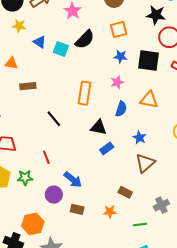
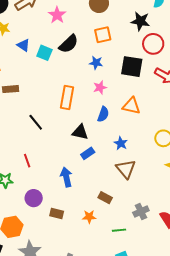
blue star: (121, 56) -> (96, 63), moved
brown triangle: (145, 163) -> (126, 169), turned -30
blue arrow: (73, 180) -> (66, 177), moved, turned -144

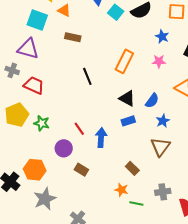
blue semicircle: (103, 114) -> (152, 101), moved
red line: (27, 161) -> (79, 129), moved, turned -32
orange star: (89, 217) -> (121, 190), moved

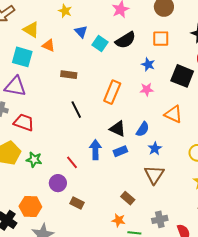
brown rectangle: (73, 37) -> (69, 75), moved
blue arrow: (101, 138) -> (95, 150), moved

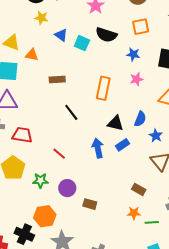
black semicircle: (125, 40) -> (106, 35), turned 60
green star: (34, 160) -> (40, 180), moved
red line: (72, 162) -> (59, 154), moved

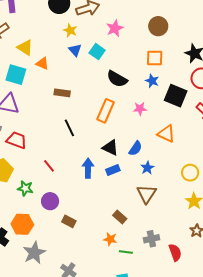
yellow star: (41, 18) -> (70, 30), moved
black semicircle: (106, 35) -> (117, 79), moved
cyan square: (82, 43) -> (97, 52), moved
blue star: (133, 54) -> (152, 81), moved

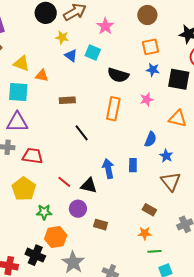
black triangle: (110, 148) -> (89, 186), moved
red line: (49, 166) -> (64, 182), moved
blue rectangle: (113, 170) -> (133, 165), turned -56
green star: (25, 188) -> (44, 212), moved
green line: (126, 252) -> (154, 251), moved

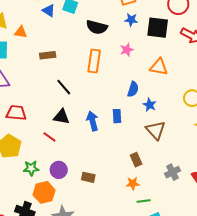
black triangle: (89, 186) -> (61, 117), moved
purple circle: (78, 209) -> (59, 170), moved
brown rectangle: (149, 210) -> (136, 160), turned 40

